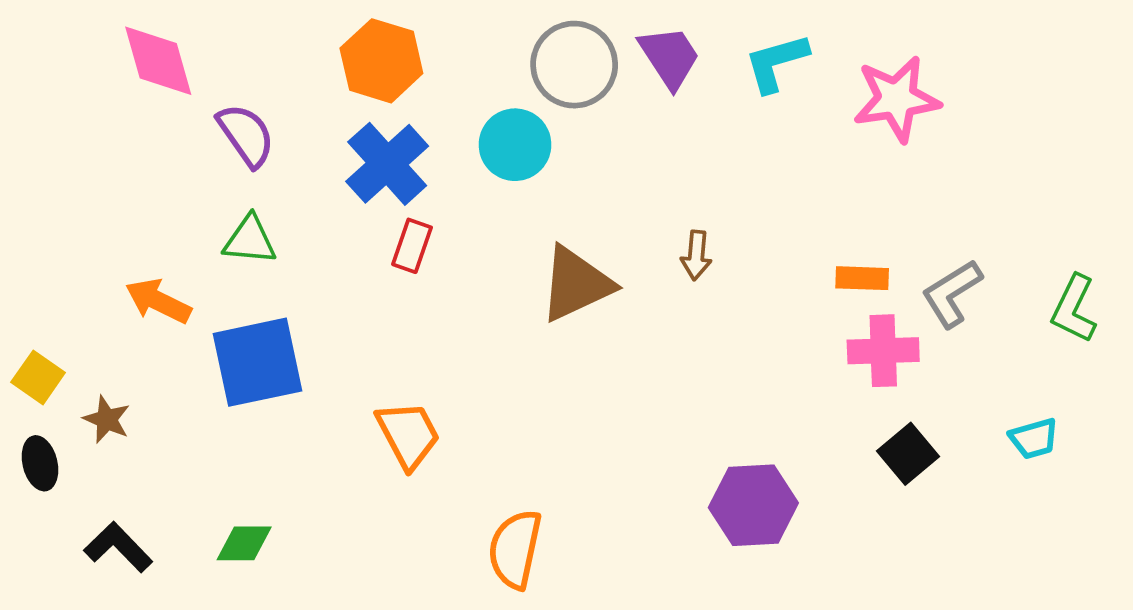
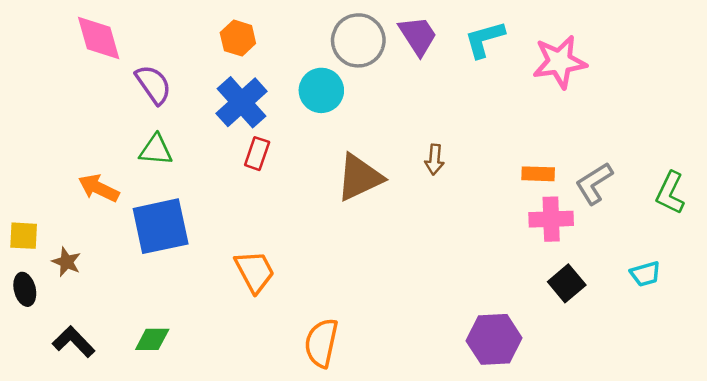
orange hexagon: (381, 61) -> (238, 38), size x0.7
yellow square: (38, 377) -> (24, 236), turned -32
purple hexagon: (753, 505) -> (494, 339), moved

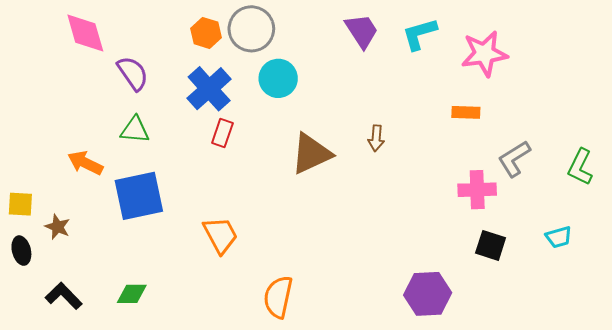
gray circle: (358, 40) -> (251, 29), moved
orange rectangle: (538, 174) -> (466, 112), moved
black square: (567, 283) -> (491, 245), turned -32

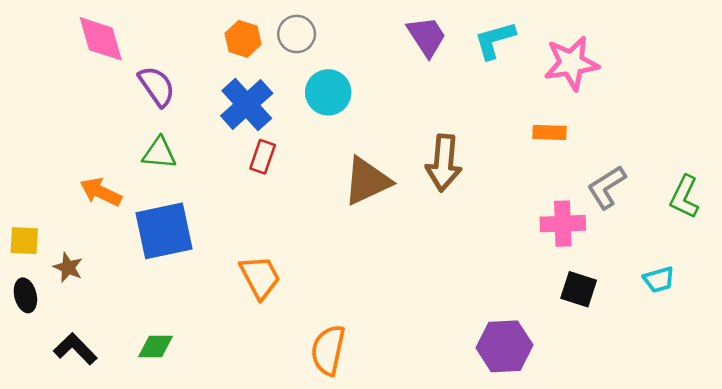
gray circle: (251, 29) -> (297, 34), size x0.7
brown arrow: (376, 138) -> (444, 163), size x1.8

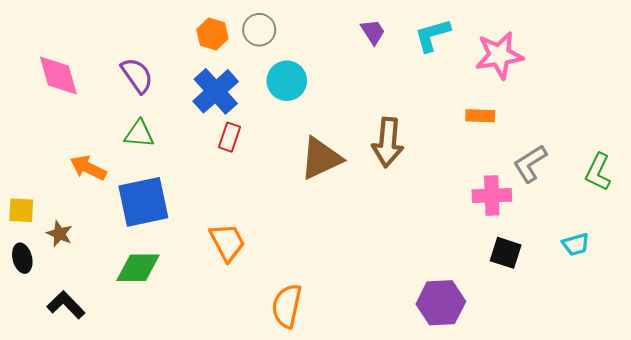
purple trapezoid: (427, 36) -> (373, 32), size x0.7
pink diamond: (101, 39) -> (58, 75), moved
green diamond: (156, 346) -> (138, 268), moved, size x1.4

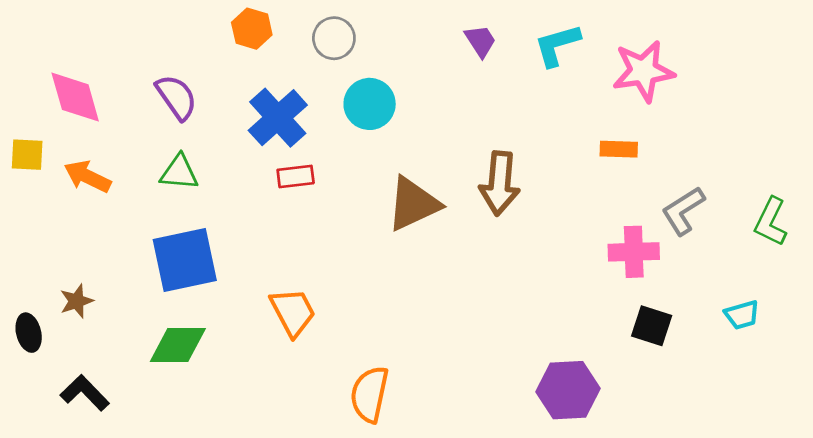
orange hexagon: (212, 34) -> (252, 29), moved
red rectangle: (229, 137) -> (296, 177), turned 64
orange arrow: (88, 168) -> (87, 177), moved
yellow square: (21, 210) -> (27, 155), moved
brown star: (59, 234) -> (77, 301), turned 30

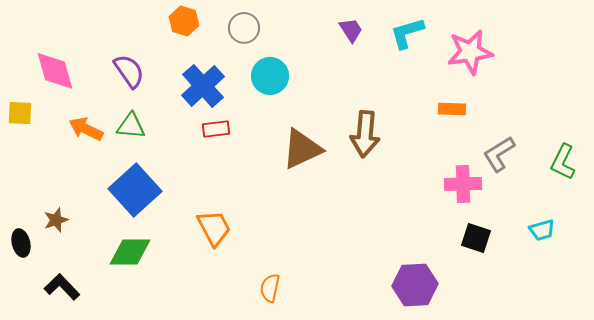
orange arrow: (87, 177) -> (86, 129), moved
blue square: (185, 260) -> (135, 190), turned -30
orange semicircle: (370, 394) -> (270, 288), size x0.7

